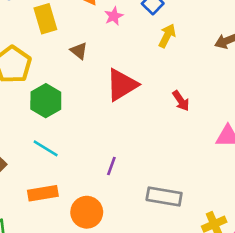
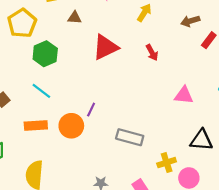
brown triangle: (79, 51) -> (75, 18), turned -40
red arrow: (181, 101) -> (152, 53), moved
orange circle: (87, 212) -> (71, 126), moved

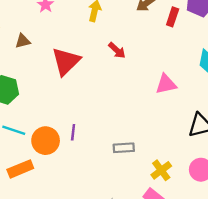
orange circle: (71, 126) -> (46, 141), moved
gray rectangle: (130, 137) -> (124, 148), size x0.7
yellow cross: (167, 163) -> (161, 170), moved

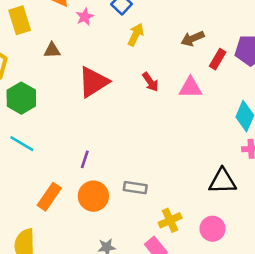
pink triangle: (166, 84) -> (190, 88), moved
orange circle: (46, 141) -> (93, 196), moved
orange rectangle: (20, 169) -> (49, 197), moved, turned -45

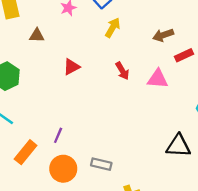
red rectangle: (218, 59) -> (184, 55), turned 30
red triangle: (93, 82) -> (71, 67), size x0.6
black triangle: (222, 181) -> (178, 146), moved
orange rectangle: (49, 197) -> (26, 152), moved

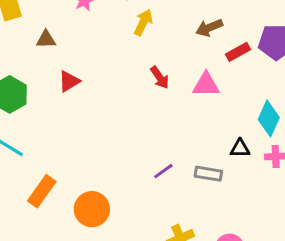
red triangle: (71, 67) -> (69, 81), moved
purple line: (58, 135) -> (163, 171), moved, turned 35
black triangle: (178, 146) -> (240, 148), moved, size x0.6
gray rectangle: (101, 164) -> (208, 174), moved

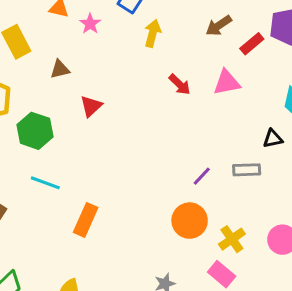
orange circle: (92, 209) -> (190, 221), moved

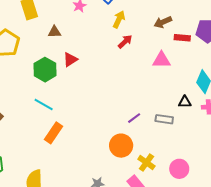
red rectangle: (252, 44) -> (182, 38), turned 35
red arrow: (180, 84) -> (125, 42), moved, turned -98
green hexagon: (35, 131) -> (45, 70), moved
cyan line: (45, 183) -> (44, 105), moved
yellow cross: (232, 239) -> (146, 163), turned -30

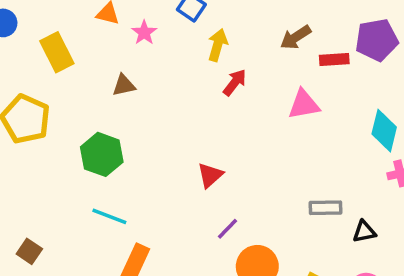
brown triangle: (54, 32) -> (124, 85), moved
red triangle: (70, 60) -> (210, 175), moved
black triangle: (185, 102) -> (364, 232), moved
purple line: (134, 118) -> (228, 229), moved

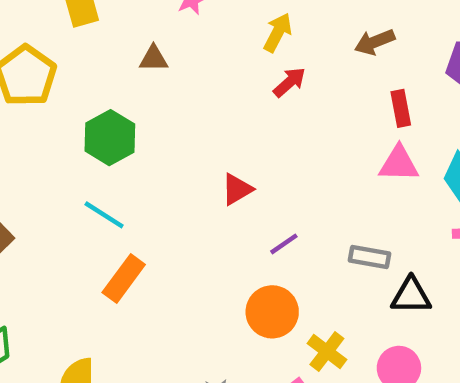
red rectangle: (334, 59) -> (401, 108), moved, turned 72
pink triangle: (304, 104) -> (399, 164), moved
purple line: (228, 229) -> (284, 244), moved
black triangle: (364, 232) -> (411, 296), size x1.4

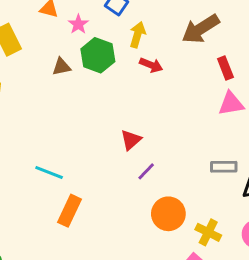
brown arrow: (375, 42) -> (201, 29), size x1.5
red arrow: (289, 82) -> (151, 65), turned 75
green hexagon: (110, 138) -> (98, 55), moved
purple line: (284, 244) -> (146, 171), moved

